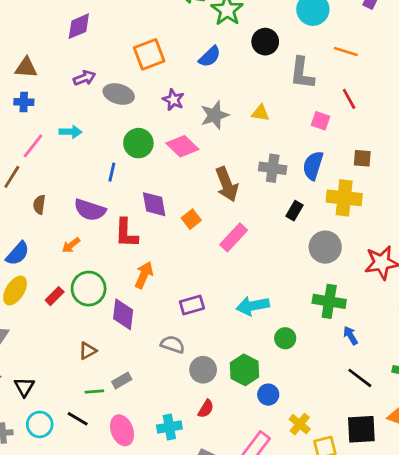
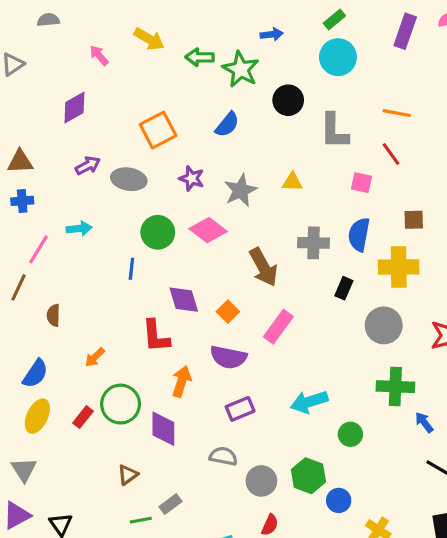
orange line: (346, 51) -> (397, 113), moved
purple semicircle: (90, 210) -> (228, 357), moved

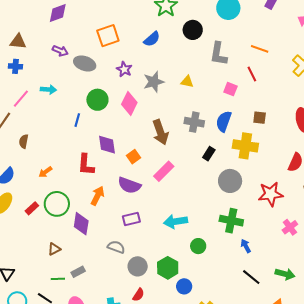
purple arrow: (88, 166) -> (60, 51), turned 42
pink diamond: (208, 230) -> (129, 103), turned 70

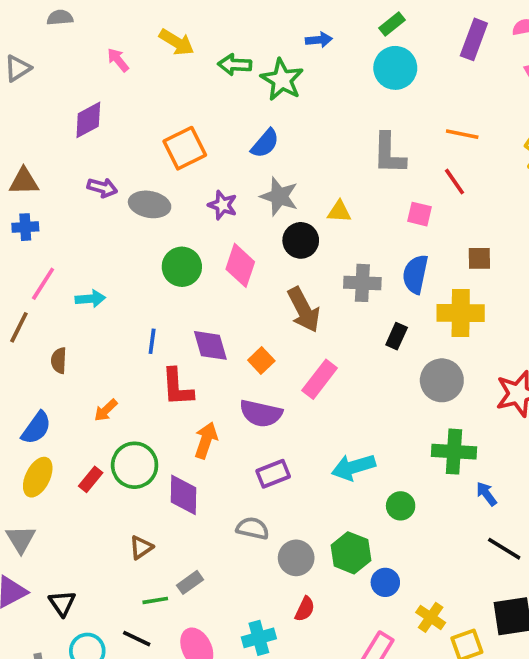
black circle: (193, 30) -> (301, 240), moved
gray star: (154, 82) -> (279, 196), moved, turned -30
cyan arrow: (48, 89) -> (90, 299), moved
blue line: (77, 120) -> (152, 341), moved

